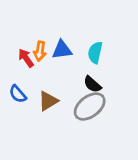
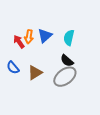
blue triangle: (62, 50) -> (45, 36), turned -35

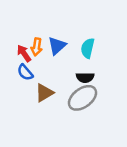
black semicircle: (67, 61) -> (85, 78), turned -40
blue semicircle: (13, 68) -> (25, 72), moved

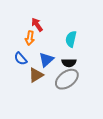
blue triangle: (57, 46) -> (46, 60), moved
red arrow: (24, 53) -> (37, 25), moved

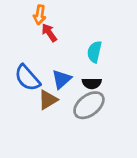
orange arrow: (30, 38) -> (40, 15), moved
blue semicircle: (21, 59) -> (27, 78), size x1.5

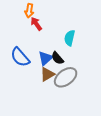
black semicircle: (92, 83) -> (57, 58), moved, turned 48
brown triangle: (48, 100) -> (47, 74), moved

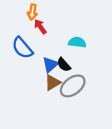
cyan semicircle: (70, 38) -> (77, 42), turned 84
blue semicircle: (20, 57) -> (22, 48), moved

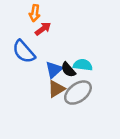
red arrow: (40, 27) -> (43, 29), turned 88
cyan semicircle: (77, 42) -> (83, 65), moved

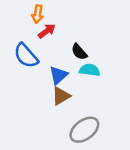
black semicircle: (68, 70) -> (79, 52), moved
gray ellipse: (78, 93) -> (84, 130), moved

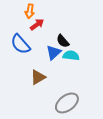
blue triangle: (58, 75) -> (53, 52), moved
brown triangle: (61, 96) -> (38, 77), moved

